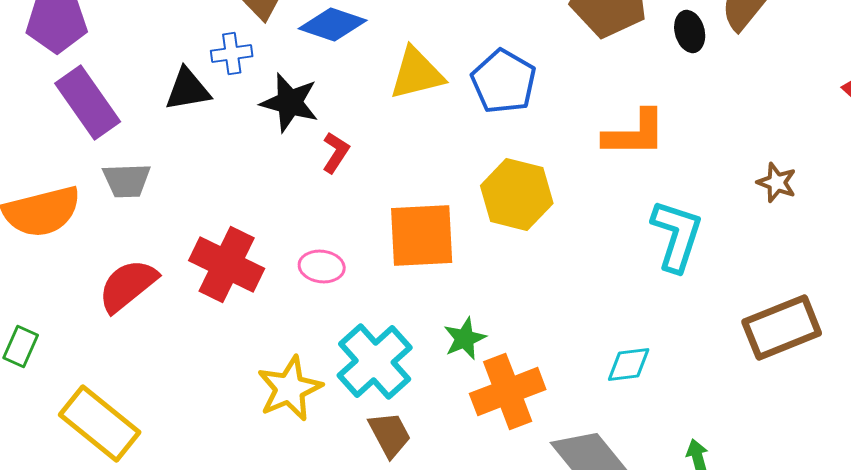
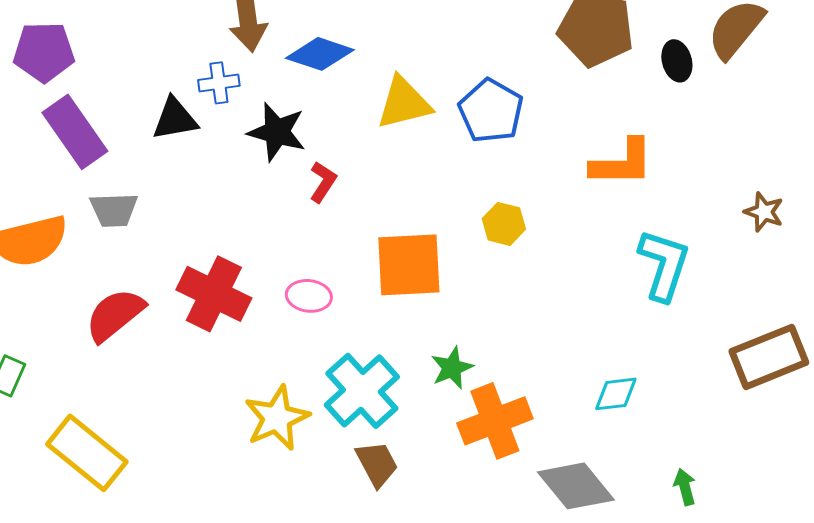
yellow hexagon: (517, 194) -> (504, 224), size x0.6

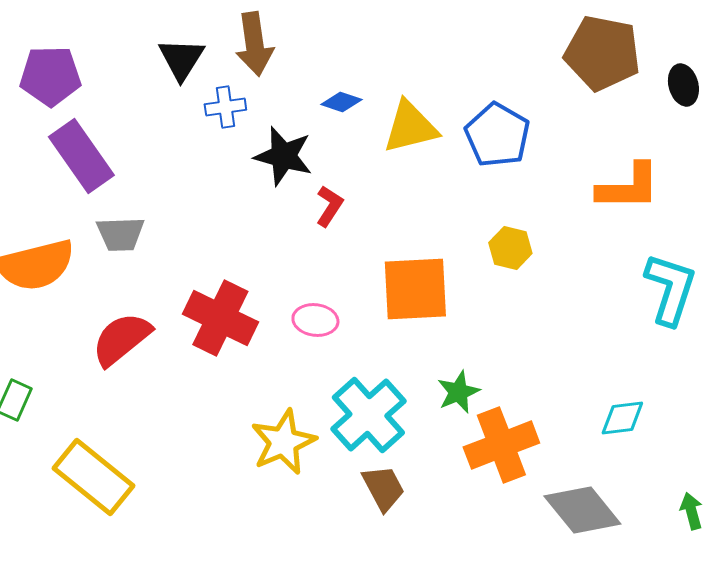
blue diamond: (320, 54) -> (341, 102), moved, size x0.6
black triangle: (175, 119) -> (181, 59), moved, turned -48

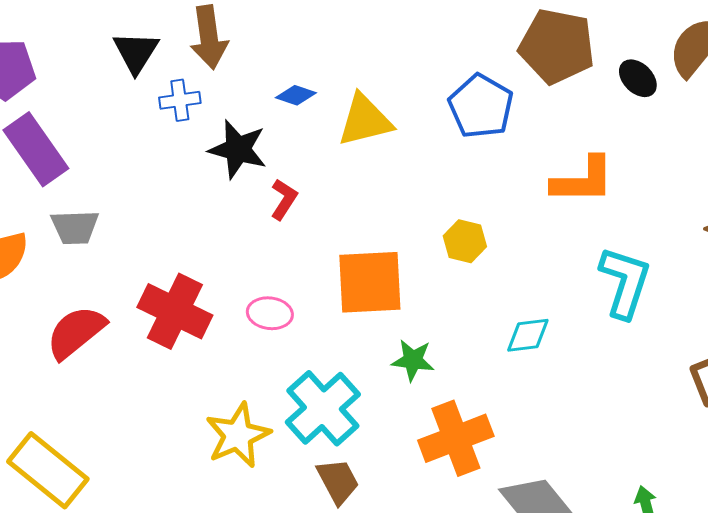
black ellipse: (683, 85) -> (638, 78), turned -30
blue pentagon: (497, 135) -> (481, 106), moved
green star: (458, 392) -> (413, 360), moved, turned 30
cyan diamond: (622, 418) -> (528, 335), moved

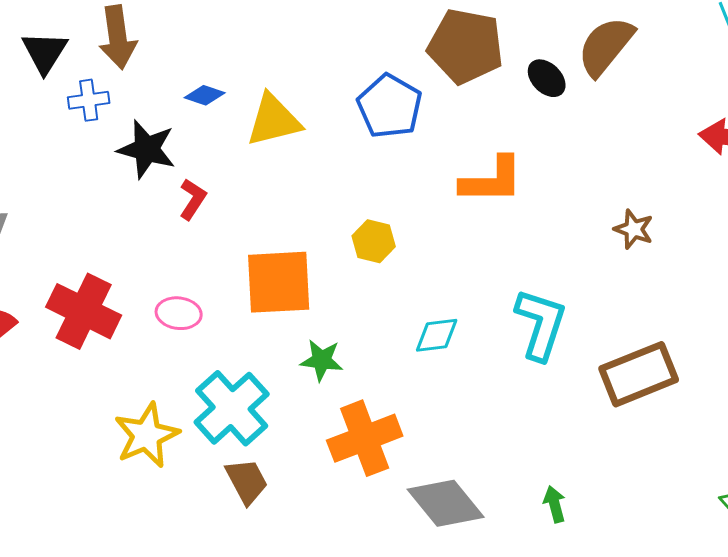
cyan L-shape: (625, 282) -> (541, 324), moved

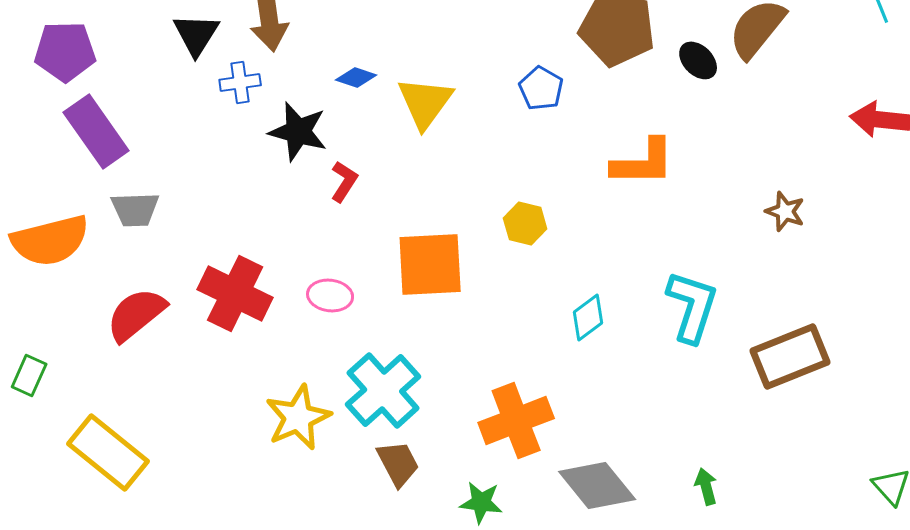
blue pentagon: (390, 106) -> (541, 88), size x0.7
yellow triangle: (274, 120) -> (425, 102), turned -40
cyan diamond: (437, 335) -> (588, 317), turned -30
green star: (322, 360) -> (481, 502), moved

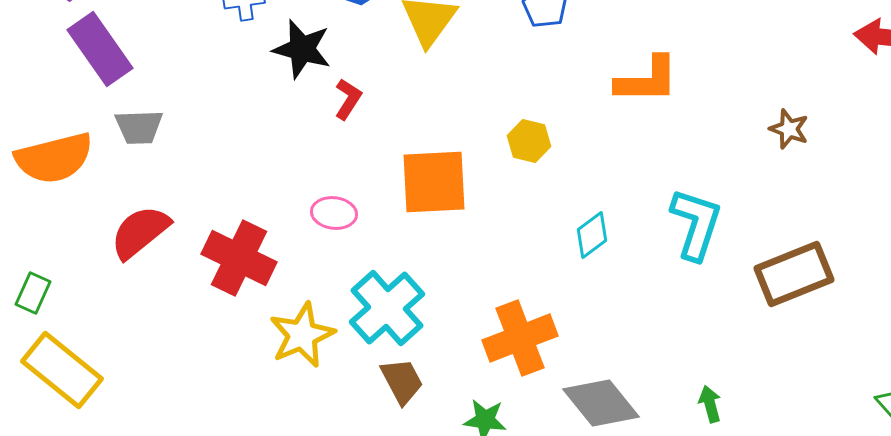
red cross: (235, 293) -> (239, 258), moved
yellow rectangle: (108, 452) -> (62, 370), moved

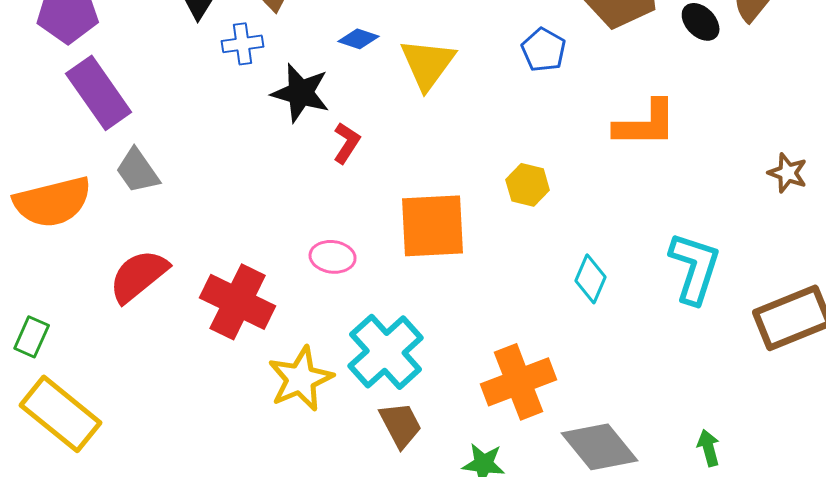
gray trapezoid: (139, 127) -> (138, 171), turned 57
cyan diamond: (592, 235) -> (591, 279), turned -30

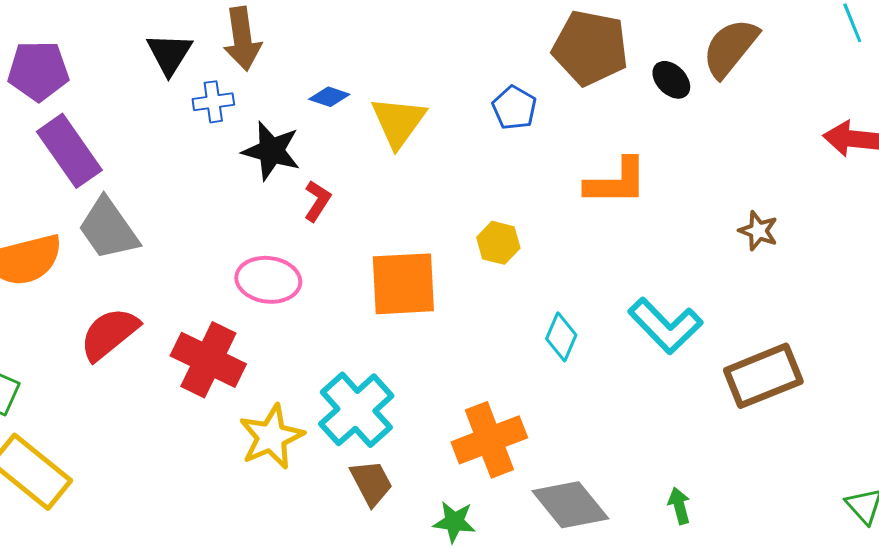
gray trapezoid: (138, 171) -> (108, 229), size x1.4
pink ellipse: (333, 257) -> (268, 280), moved, size x1.4
cyan L-shape: (695, 268) -> (665, 326), turned 118

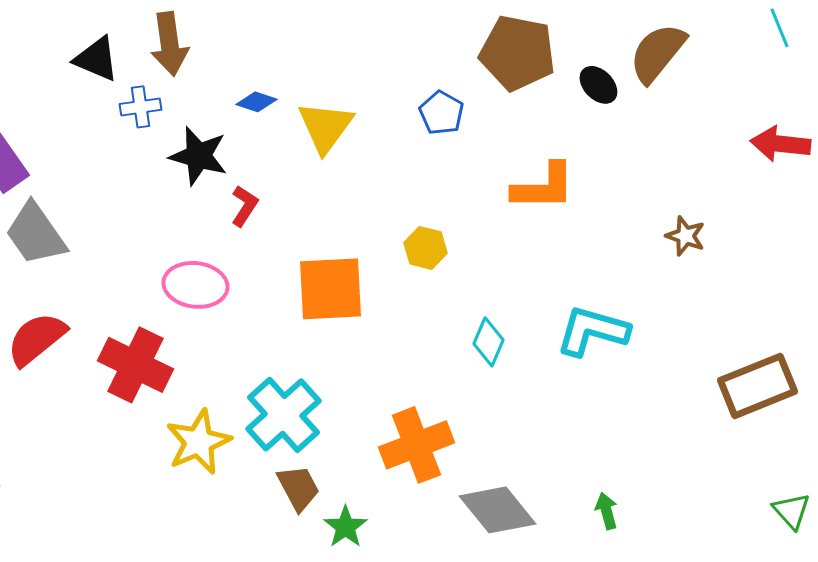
black triangle: (169, 54) -> (96, 59), turned -39
cyan L-shape: (665, 326) -> (592, 331), turned 150
brown rectangle: (763, 376) -> (757, 386), moved
green star: (454, 522) -> (345, 527), moved, turned 30

